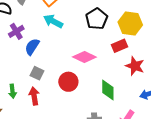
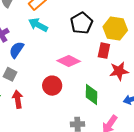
red rectangle: (119, 46) -> (104, 51), turned -56
red star: (135, 66) -> (119, 71), turned -30
gray square: (37, 73) -> (10, 74), moved

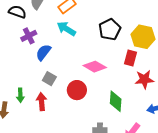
gray square: (10, 74) -> (49, 79), moved

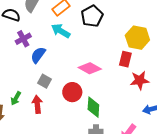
black pentagon: (110, 29) -> (92, 16), moved
green arrow: (20, 95) -> (16, 98), turned 32
green diamond: (116, 101) -> (93, 107), moved

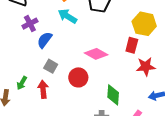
green diamond: (93, 107) -> (113, 95), moved

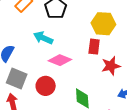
cyan arrow: (67, 16) -> (43, 38), moved
gray square: (51, 66) -> (17, 78), size x1.5

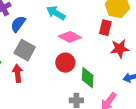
red circle: (46, 86) -> (65, 63), moved

